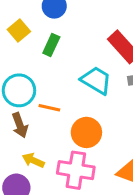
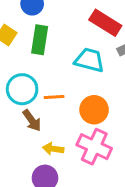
green rectangle: (51, 45) -> (40, 40), size x1.4
pink cross: (76, 170) -> (94, 147), turned 32

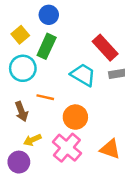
cyan circle: (22, 89) -> (23, 68), moved
yellow arrow: (53, 149) -> (32, 140), turned -48

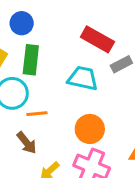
orange line: (45, 97) -> (37, 114), moved

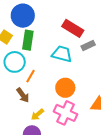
blue circle: (22, 23) -> (23, 16), size x1.5
orange line: (37, 114) -> (31, 76), turned -56

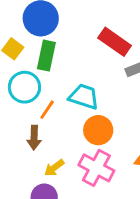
cyan trapezoid: (62, 54) -> (84, 97), moved
brown arrow: (23, 95) -> (34, 138), turned 35

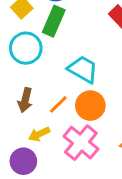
orange line: (47, 110) -> (58, 104), moved

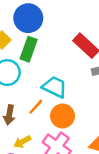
orange line: (58, 104) -> (36, 107), moved

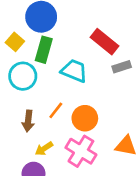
cyan trapezoid: (55, 87) -> (74, 71), moved

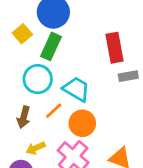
red rectangle: (104, 42) -> (115, 48), turned 32
cyan trapezoid: (74, 71) -> (76, 89), moved
cyan circle: (23, 76) -> (38, 79), moved

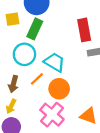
yellow square: (22, 34) -> (12, 19), turned 32
yellow arrow: (36, 148) -> (11, 106), moved, turned -40

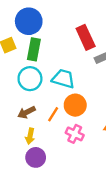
orange line: (37, 79) -> (53, 114), moved
brown arrow: (13, 84) -> (26, 112), turned 63
pink cross: (52, 115) -> (75, 134), size x0.7

